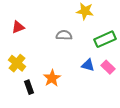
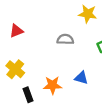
blue triangle: (88, 65) -> (81, 78), moved
orange star: (52, 78) -> (53, 85), turned 30

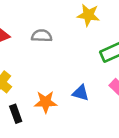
gray semicircle: (65, 39) -> (42, 36), moved

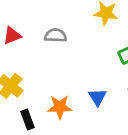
blue triangle: (81, 93) -> (97, 97), turned 42

